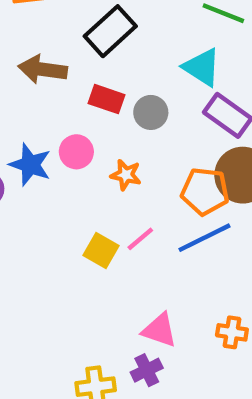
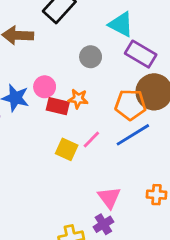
red rectangle: (107, 99) -> (58, 106), moved
pink triangle: (159, 330) -> (109, 198), turned 40

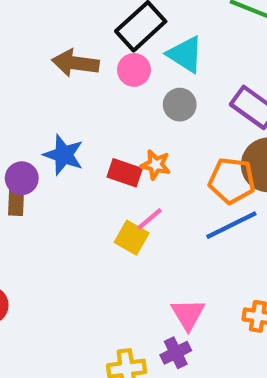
cyan triangle: (121, 24) -> (185, 54), moved
pink circle: (45, 87) -> (134, 70), moved
pink line: (91, 139) -> (149, 219), moved

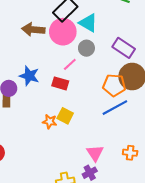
pink circle: (134, 70) -> (63, 32), size x1.6
orange star: (156, 165) -> (50, 122), moved
pink line: (149, 219) -> (70, 64), moved

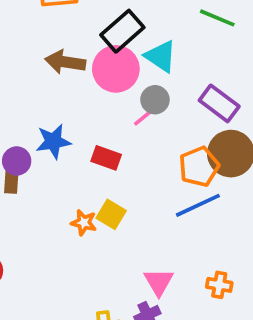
pink line: (70, 64) -> (145, 116), moved
blue star: (29, 76) -> (53, 141), turned -30
orange pentagon: (114, 85) -> (199, 167), turned -30

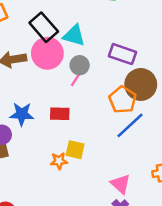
black rectangle: (122, 31) -> (44, 27), turned -72
blue star: (53, 141) -> (22, 114), turned 30

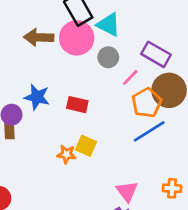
pink line: (76, 78) -> (130, 77), moved

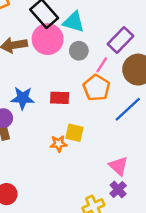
purple rectangle: (156, 54) -> (120, 40), turned -65
orange pentagon: (147, 103) -> (96, 88), moved

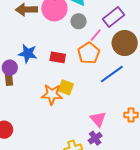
orange star: (59, 144) -> (52, 94), size x1.5

